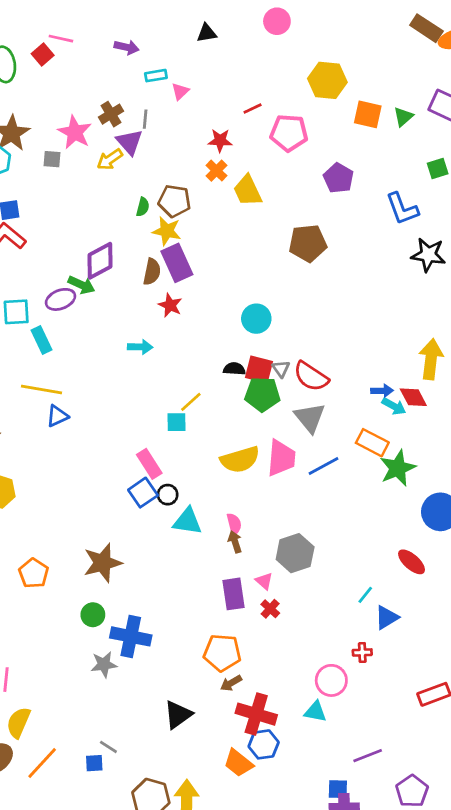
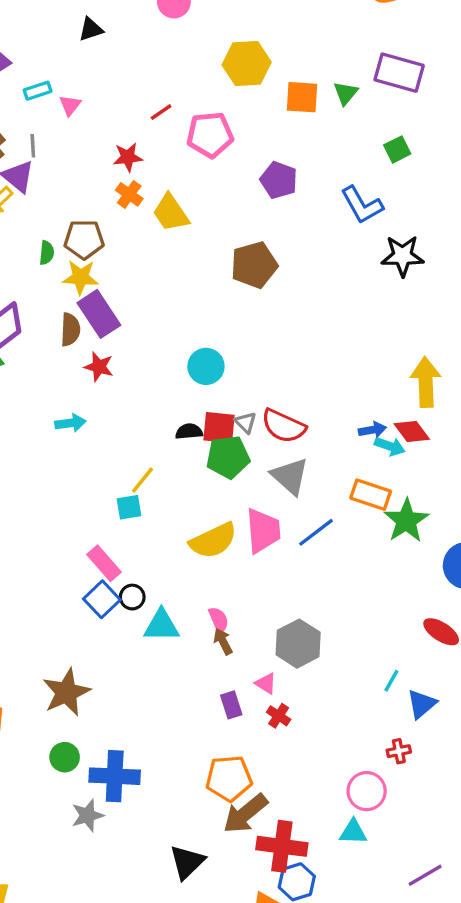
purple rectangle: (233, 594) -> (231, 705), size x0.7
brown arrow: (231, 683) -> (245, 814), size x1.8

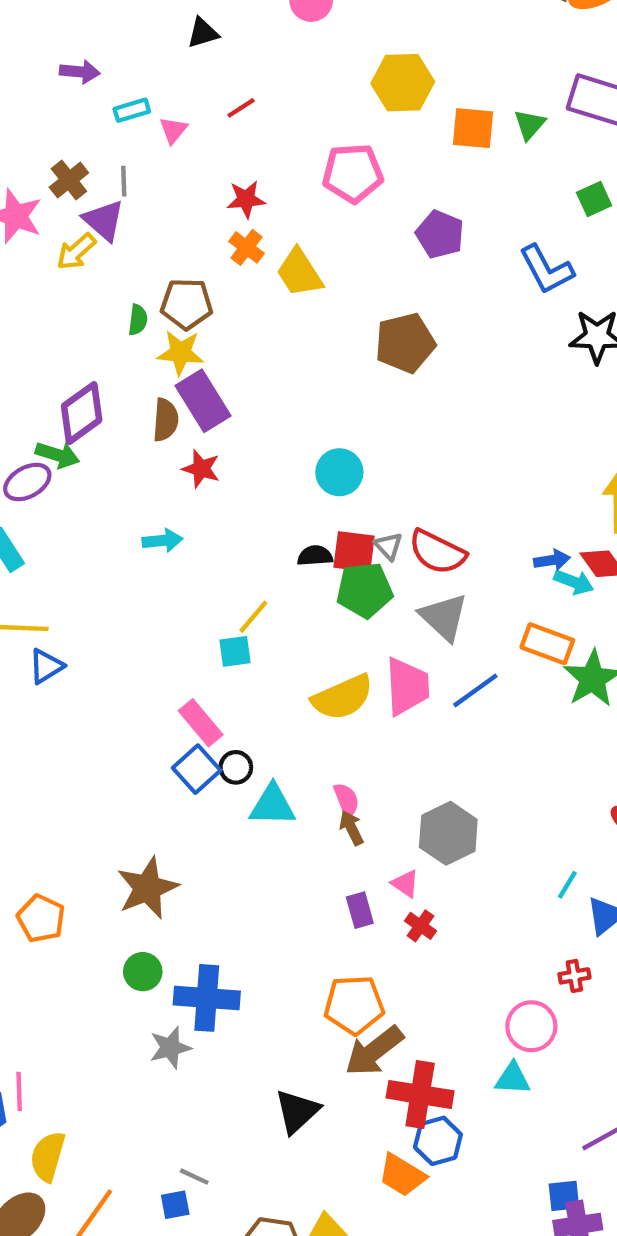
red line: (161, 112) -> (241, 108), moved

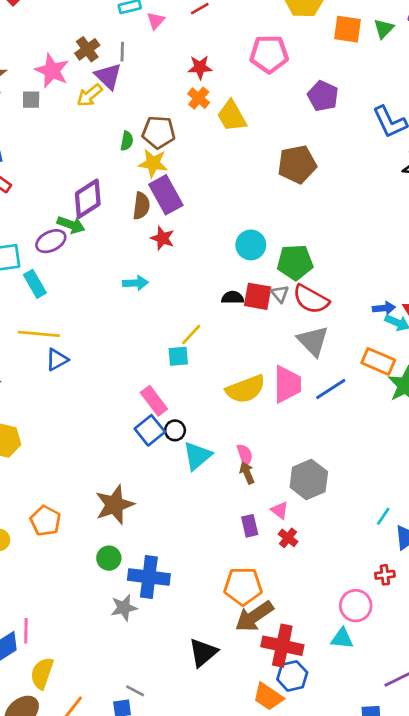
green pentagon: (364, 590) -> (295, 262), moved
cyan triangle: (273, 805) -> (197, 456), turned -44

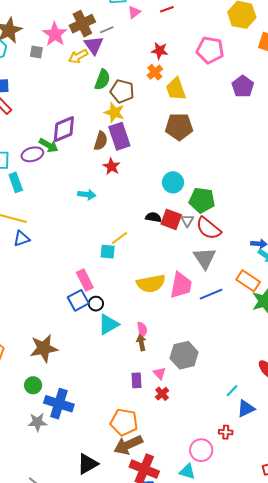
brown cross: (87, 49) -> (82, 24), size x1.4
gray line: (122, 52) -> (107, 30), turned 56
green semicircle: (127, 141) -> (102, 80), moved, size x1.5
brown pentagon: (297, 164) -> (179, 127), moved

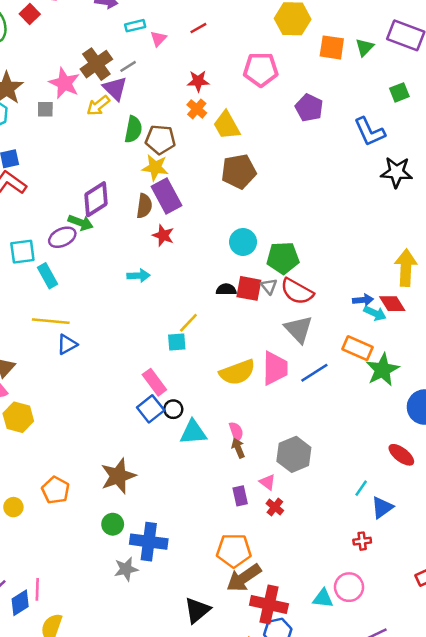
cyan triangle: (108, 324) -> (193, 432), turned 35
pink circle: (201, 450) -> (349, 587), moved

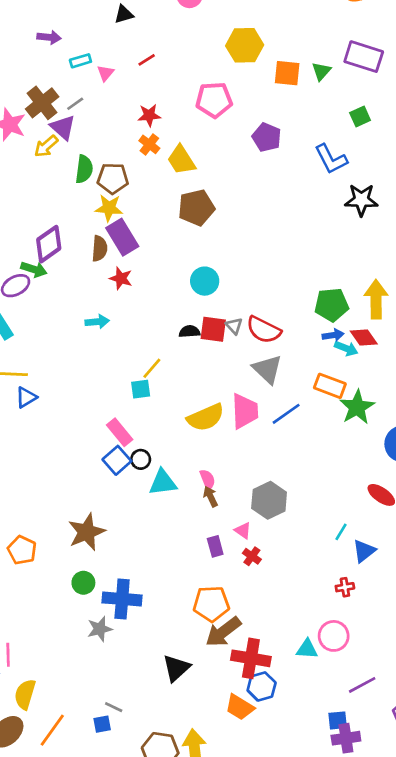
green pentagon: (283, 258) -> (331, 305), moved

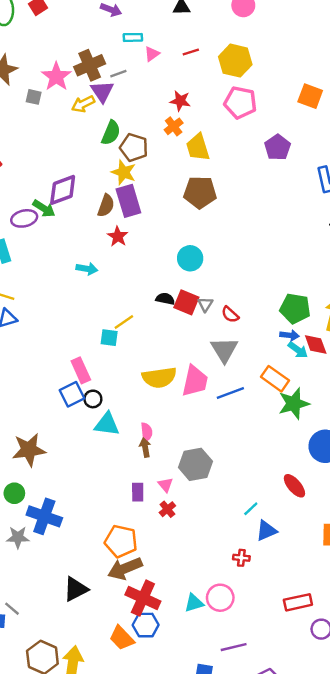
yellow hexagon: (245, 45) -> (235, 61), moved
red semicircle: (264, 330) -> (230, 314), size x0.6
cyan triangle: (307, 649) -> (194, 603), turned -36

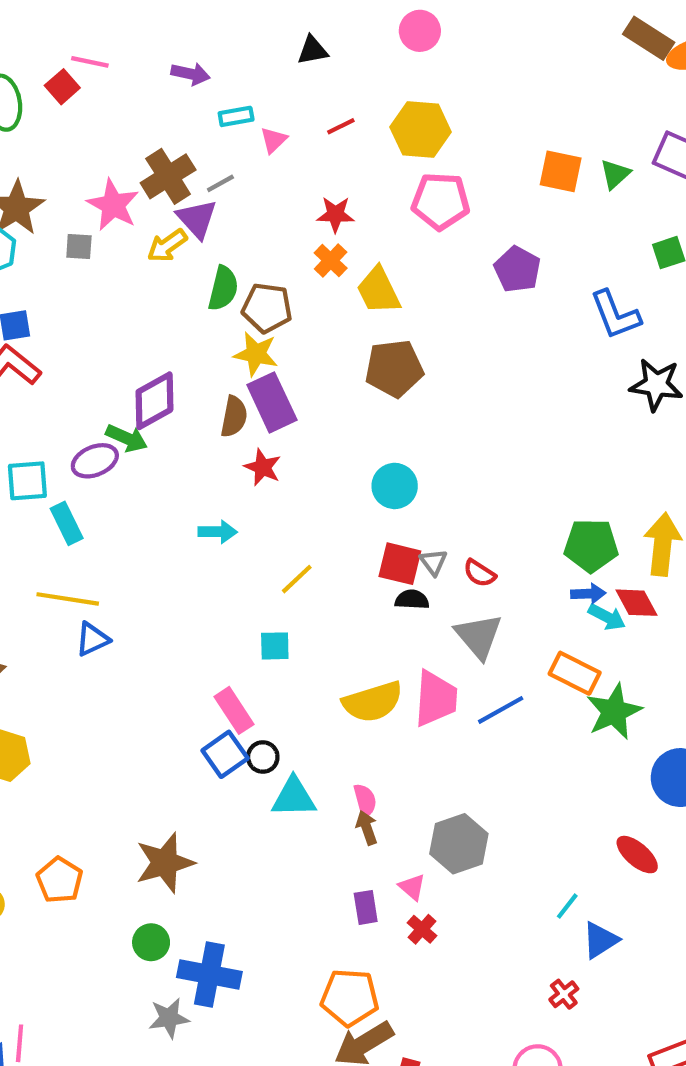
black semicircle: (165, 299) -> (412, 600), moved
yellow line: (124, 322) -> (297, 579), moved
red cross: (241, 558) -> (564, 994), turned -35

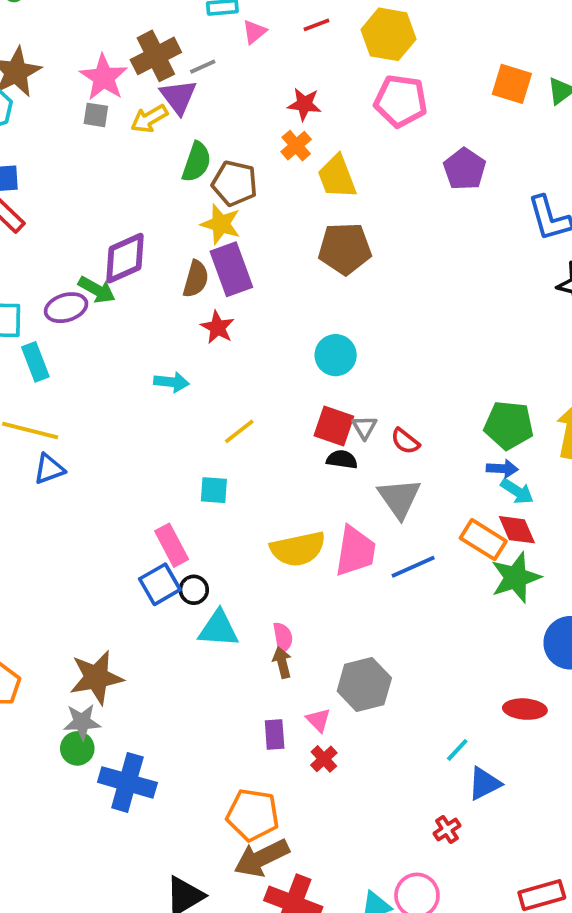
gray square: (79, 246) -> (96, 115), moved
red diamond: (636, 603) -> (517, 530), moved
red ellipse: (637, 855) -> (525, 709), turned -42
gray star: (169, 1018) -> (82, 722), moved

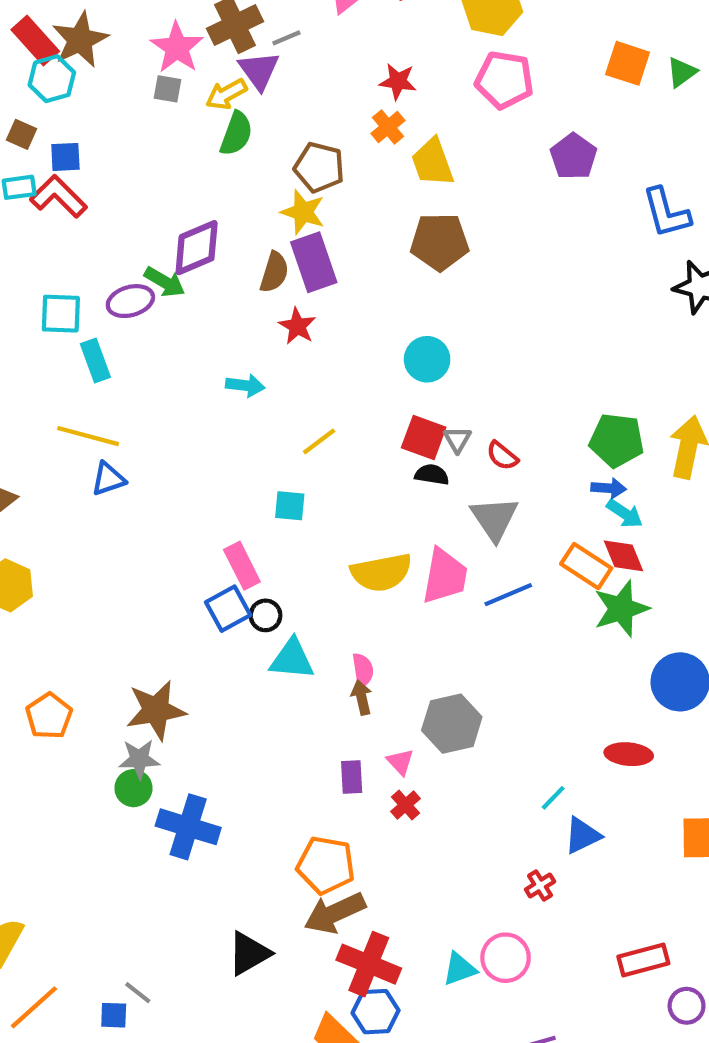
green semicircle: (197, 162) -> (236, 134), moved

